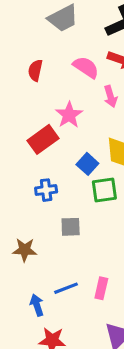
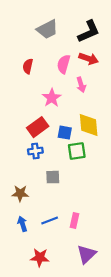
pink semicircle: (86, 67) -> (64, 64), turned -108
red rectangle: (43, 139) -> (38, 127), moved
blue square: (87, 164) -> (65, 133), turned -32
blue arrow: (37, 305) -> (22, 224), moved

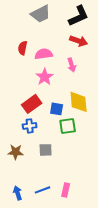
pink semicircle: (64, 64) -> (44, 54), moved, turned 66
brown star: (20, 193) -> (16, 152), moved

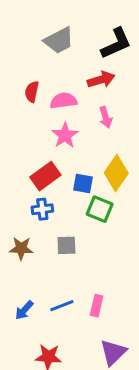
red arrow: (79, 41) -> (101, 80), moved, turned -36
yellow diamond: (79, 102) -> (116, 173), turned 40
green square: (68, 126) -> (100, 209), turned 30
blue arrow: (18, 193) -> (24, 310), turned -120

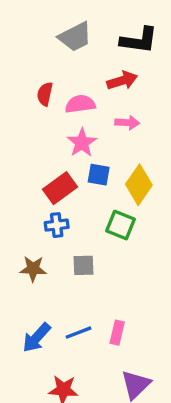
black L-shape: (116, 43) -> (139, 40), turned 32
pink arrow: (106, 117) -> (127, 123), turned -70
blue square: (83, 184) -> (99, 175), moved
blue arrow: (24, 310) -> (36, 338), size x1.4

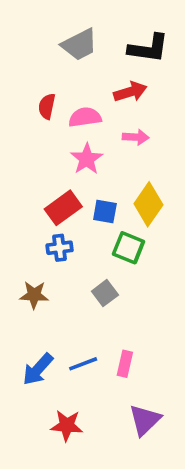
blue square: (99, 175) -> (105, 211), moved
gray square: (84, 265) -> (105, 293), moved, turned -35

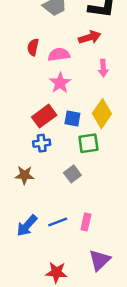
pink arrow: (136, 137) -> (103, 68), moved, turned 84
green square: (128, 248) -> (88, 143), turned -30
red star: (67, 425) -> (56, 272), moved

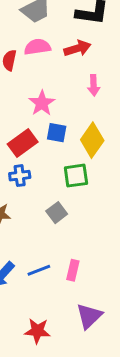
pink semicircle: (59, 55) -> (37, 47), moved
blue square: (72, 119) -> (57, 133), moved

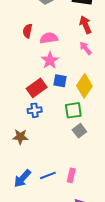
pink semicircle: (37, 47) -> (49, 38), moved
red arrow: (77, 48) -> (85, 25), moved, turned -96
pink arrow: (94, 85) -> (85, 48), turned 144
gray square: (57, 213) -> (79, 131), moved

